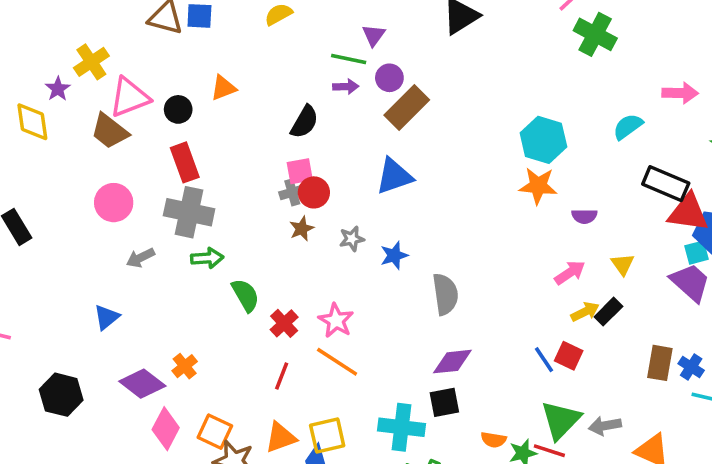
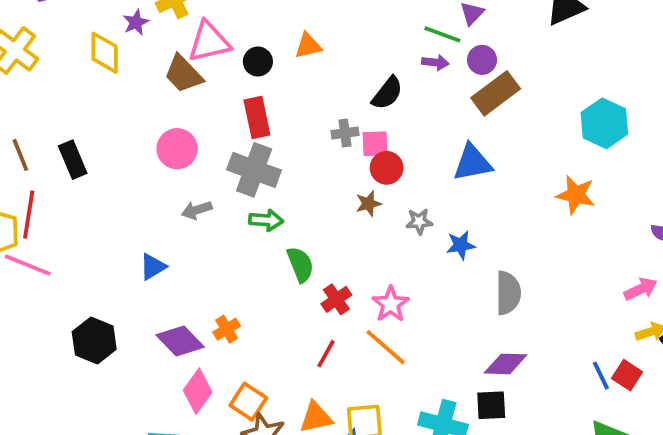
cyan hexagon: (543, 140) -> (604, 123), moved
orange star: (538, 186) -> (576, 195), moved
gray cross: (292, 192) -> (345, 133), moved

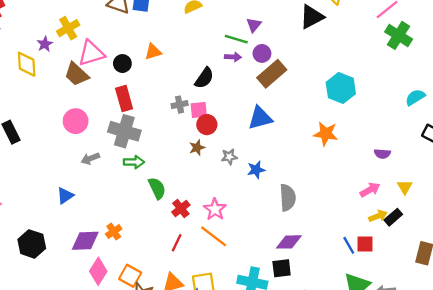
purple diamond: (180, 341) -> (85, 241), turned -44
red square: (627, 375) -> (365, 244), turned -30

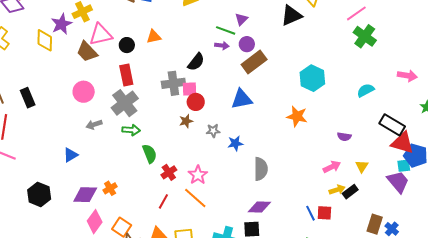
purple star: (45, 44) -> (61, 24), size x1.5
cyan semicircle: (415, 97) -> (366, 90), moved
gray cross: (180, 105) -> (173, 83), size x1.6
gray cross: (124, 131) -> (125, 103), turned 32

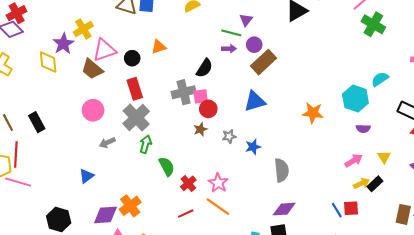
cyan hexagon: (312, 78) -> (355, 99), moved
green arrow: (131, 130) -> (146, 144), turned -72
orange cross: (110, 188) -> (130, 206), size x1.5
red line: (163, 201) -> (186, 214), turned 42

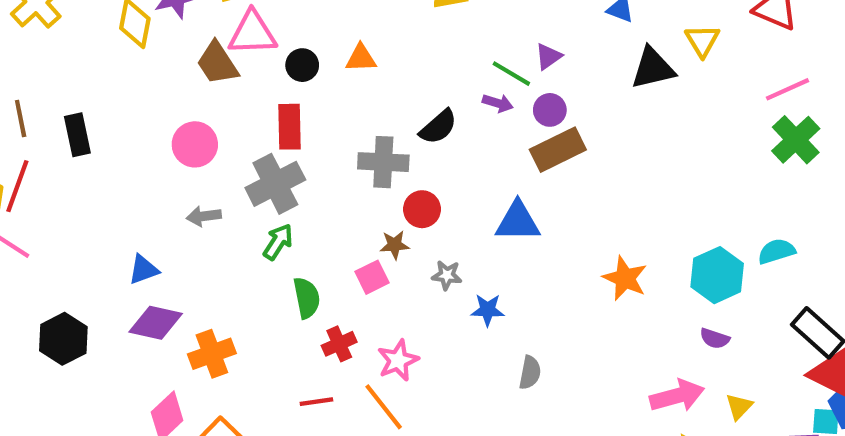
pink square: (201, 96) -> (372, 277), moved, turned -35
pink arrow: (354, 161) -> (677, 396), size x1.4
gray semicircle: (282, 170) -> (530, 373), size x0.7
purple diamond: (106, 215) -> (156, 323), moved

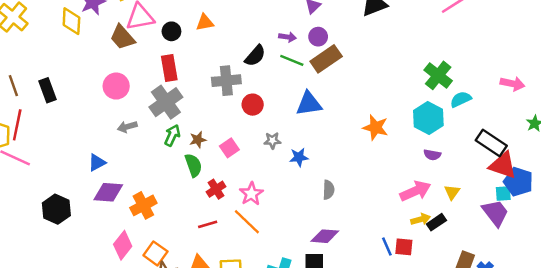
green line: (511, 74) -> (292, 60), moved
green cross: (796, 140) -> (438, 75), moved
brown star: (395, 245) -> (198, 140), moved

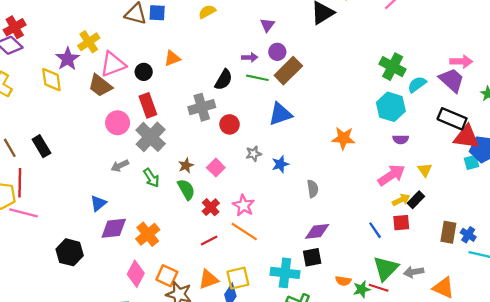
pink circle: (116, 86) -> (118, 123), moved
orange star: (375, 128) -> (343, 138), moved
green arrow: (172, 135) -> (151, 178), moved, turned 132
purple trapezoid: (495, 213) -> (452, 80), moved
red square: (404, 247) -> (401, 223), moved

